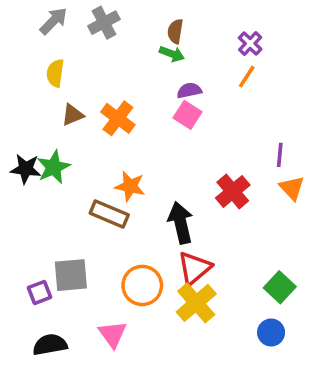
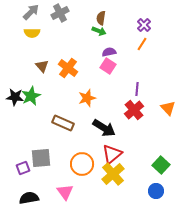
yellow semicircle: (55, 73) -> (32, 33), moved, turned -98
brown triangle: (73, 115) -> (42, 66), turned -48
purple line: (280, 155) -> (137, 89), moved
orange star: (130, 186) -> (87, 98), moved, turned -30
black arrow: (181, 223) -> (104, 128), turned 135

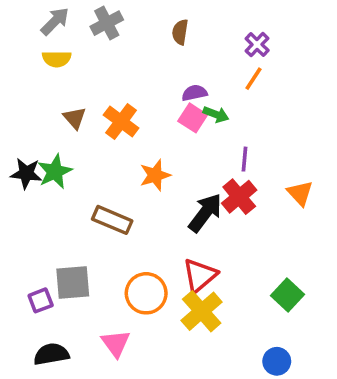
green arrow: (99, 31) -> (216, 114), moved
black arrow: (104, 128) -> (205, 213), moved, turned -85
blue circle: (156, 191) -> (277, 361), moved

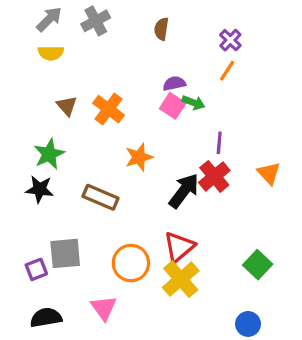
black star: (26, 173) -> (40, 189), moved

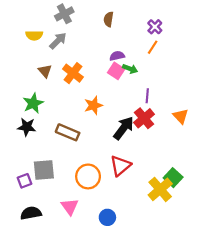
gray arrow: (49, 19) -> (58, 41), moved
yellow cross: (181, 279) -> (160, 189), moved
blue circle: (248, 324) -> (107, 217), moved

